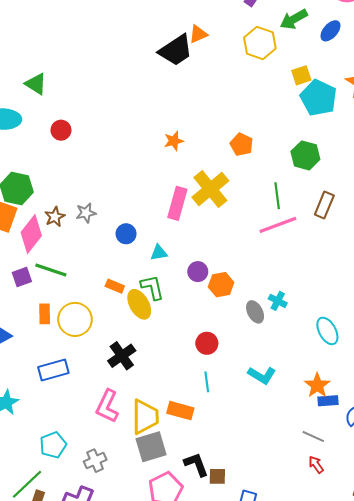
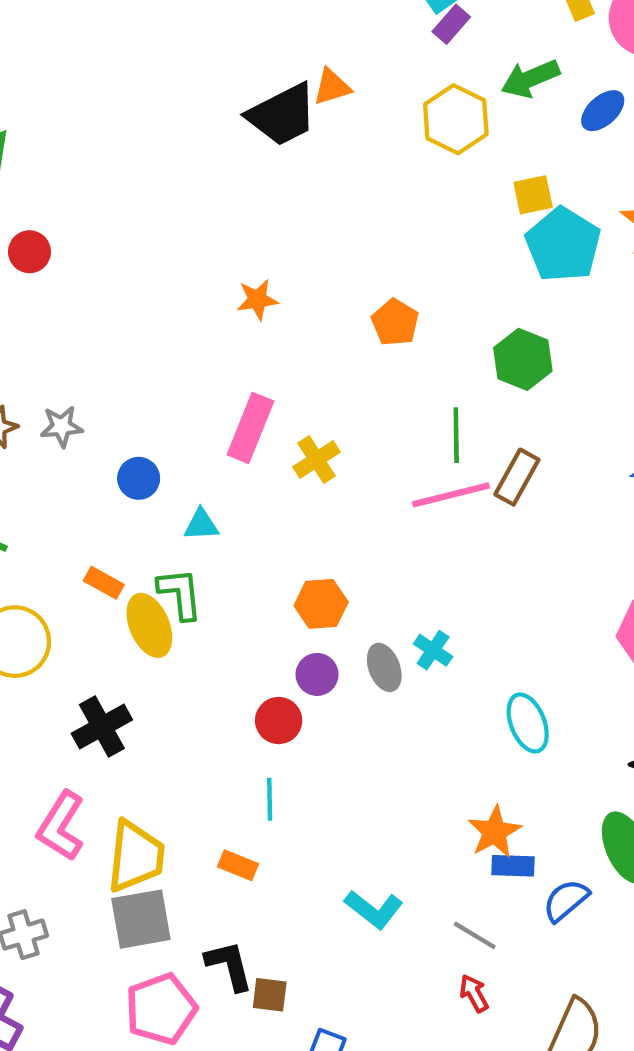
yellow cross: (210, 189) -> (316, 460), moved, size x0.6
brown rectangle: (324, 205) -> (517, 477), moved
purple circle: (198, 272) -> (317, 674), moved
cyan L-shape: (262, 375) -> (374, 909), moved
orange rectangle: (180, 411) -> (238, 865), moved, size x0.7

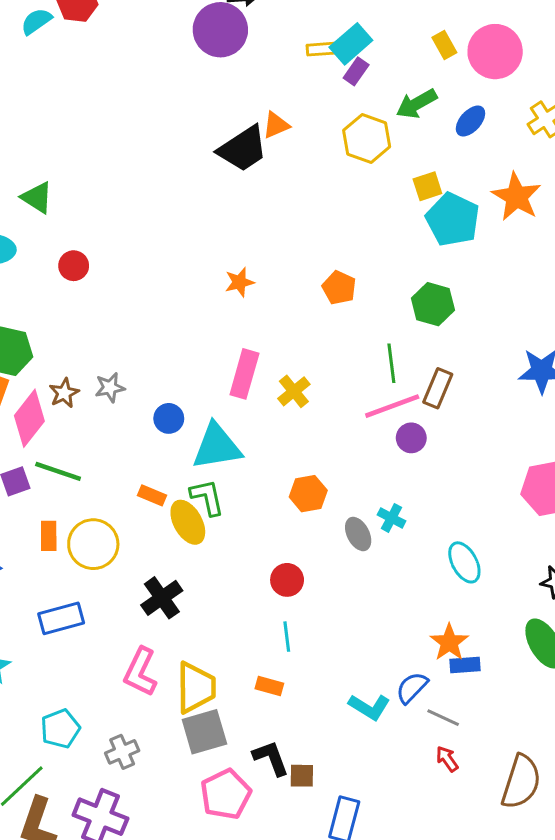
cyan triangle: (201, 525) -> (217, 447), size x2.0
purple circle: (317, 674) -> (411, 438), moved
blue semicircle: (566, 900) -> (412, 688), moved

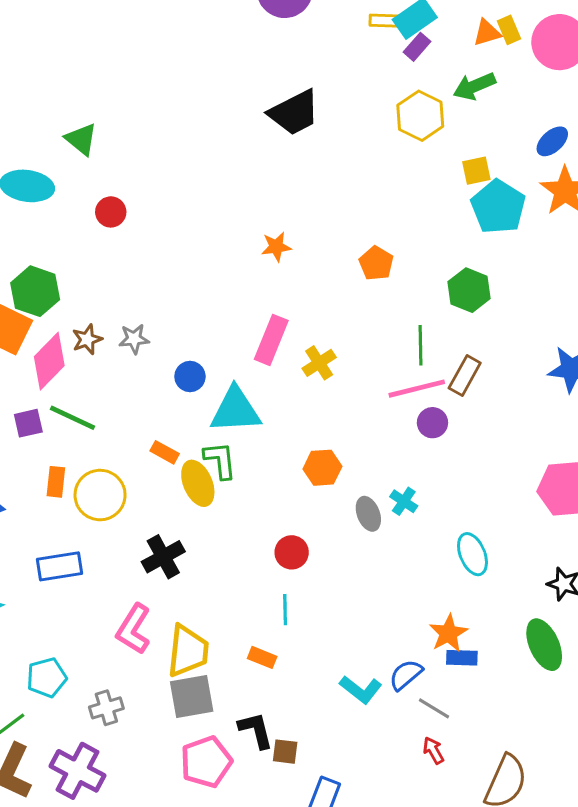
blue ellipse: (470, 121) -> (552, 141), moved
orange triangle: (276, 125) -> (487, 33), moved

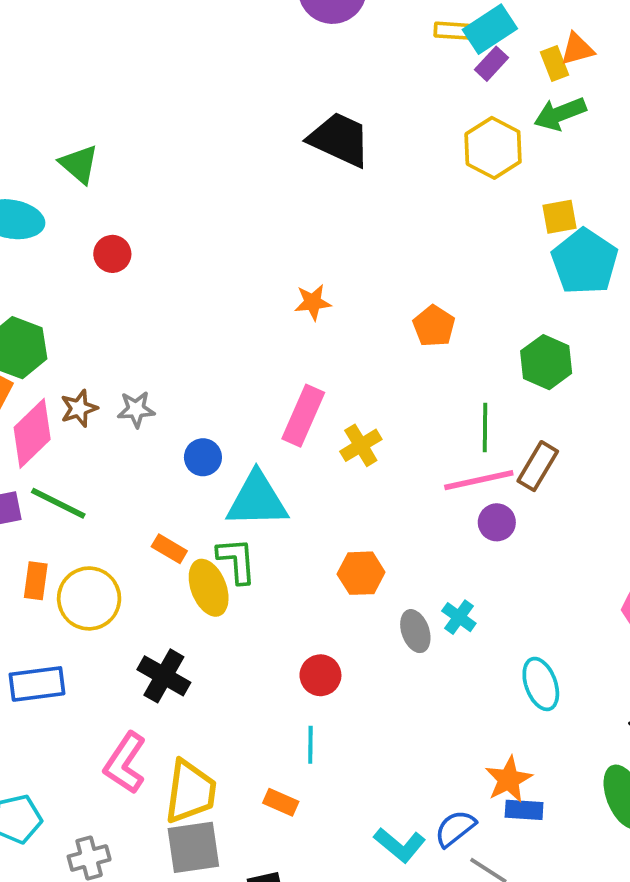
yellow rectangle: (509, 30) -> (555, 64), moved
black trapezoid: (294, 113) -> (340, 139), turned -130
black cross: (163, 557) -> (164, 676), turned -33

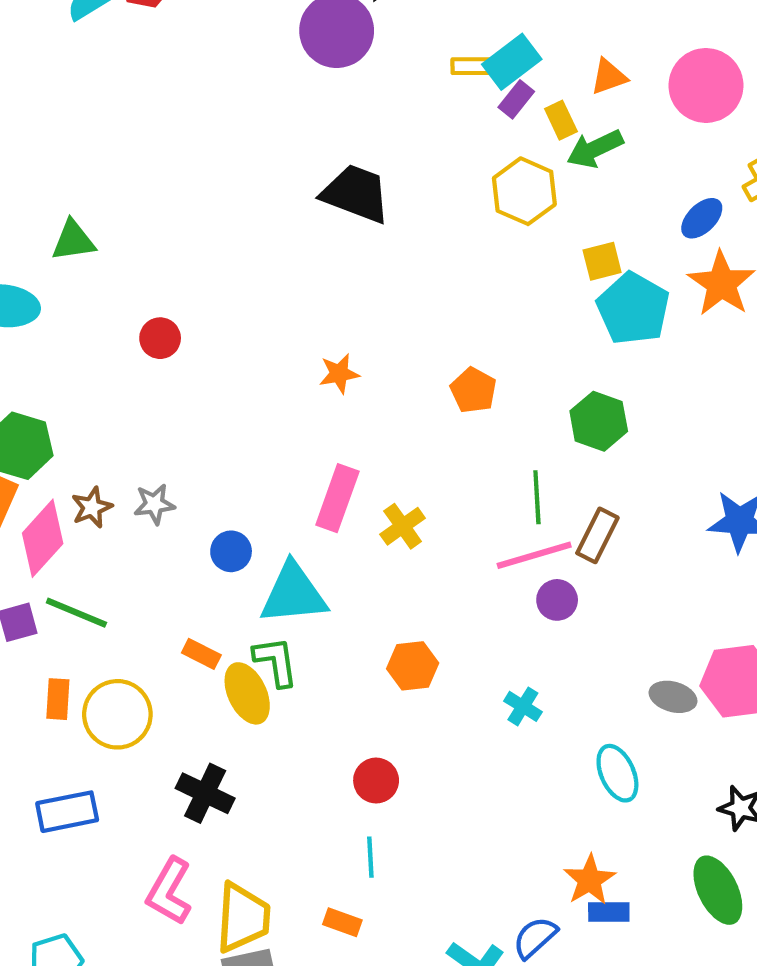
yellow rectangle: (555, 64) -> (561, 120), moved
green triangle: (79, 164) -> (73, 241), turned -45
red circle: (112, 254) -> (160, 338), moved
gray ellipse: (415, 631) -> (673, 697), moved, turned -51

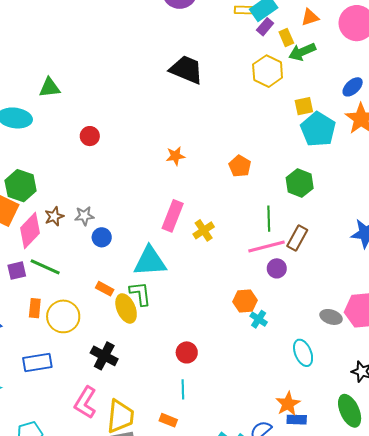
blue circle: (231, 551) -> (102, 237), moved
orange hexagon: (413, 666) -> (245, 301), moved

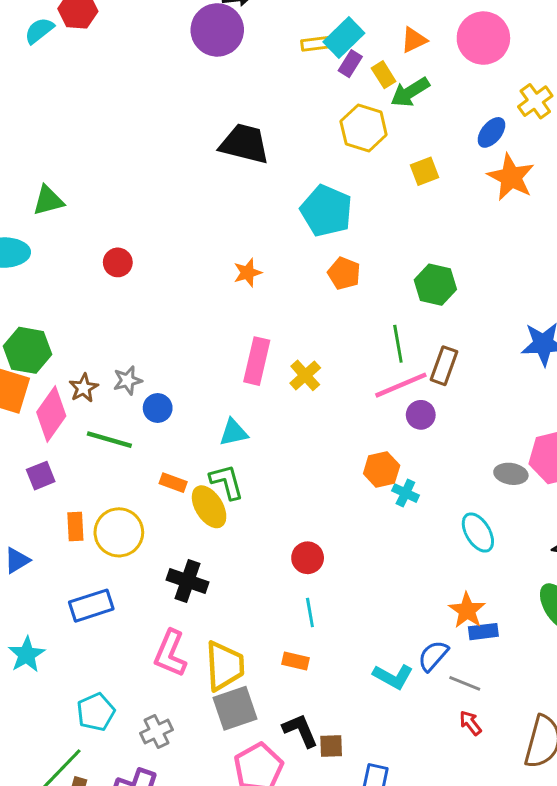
cyan pentagon: (318, 129) -> (326, 211), moved
cyan triangle: (150, 261) -> (234, 432), size x0.6
green line: (45, 267) -> (109, 440), moved

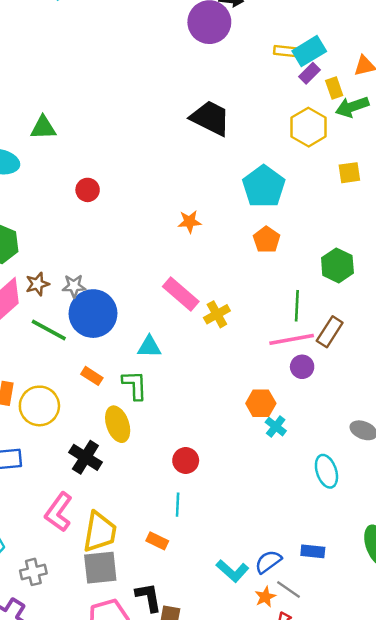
pink rectangle: (257, 361) -> (181, 294), turned -75
blue circle: (158, 408) -> (93, 314), size x2.0
yellow ellipse: (209, 507) -> (118, 424), moved
orange star: (467, 610) -> (265, 597), moved, size x0.7

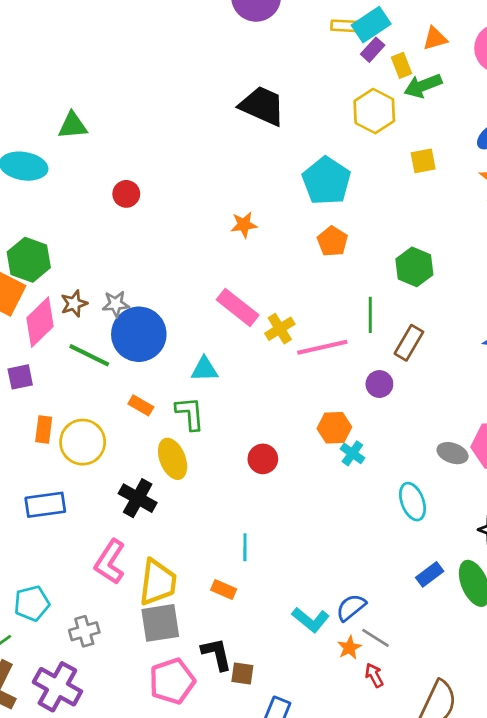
pink line: (292, 339) -> (322, 347), moved
red circle: (186, 460) -> (263, 459), moved
blue rectangle: (313, 551) -> (430, 574), moved, turned -40

